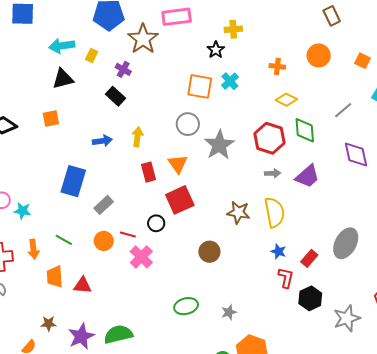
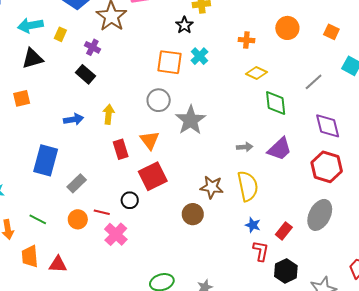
red hexagon: (269, 138) -> (327, 167), moved
brown circle: (209, 252) -> (193, 214), moved

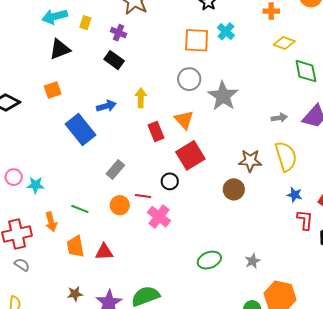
blue rectangle: (46, 160) -> (80, 130), moved, turned -48

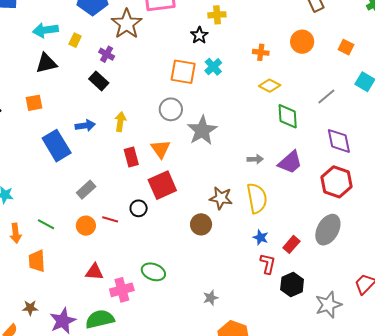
pink cross: (159, 217) -> (122, 290), moved, turned 30
red triangle: (104, 252) -> (94, 272), moved
green ellipse: (209, 260) -> (153, 272), moved, turned 35

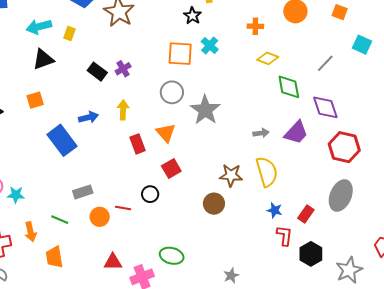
purple cross: (107, 54) -> (123, 69), moved, turned 35
purple diamond: (339, 141) -> (325, 107), moved
red square: (162, 185) -> (171, 169), size x0.7
gray rectangle: (86, 190) -> (83, 192), moved, turned 30

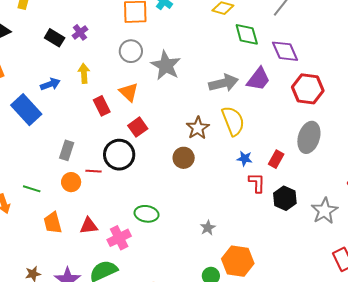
gray arrow: (261, 133) -> (224, 83), size x1.8
brown star: (231, 175) -> (198, 128), turned -30
gray rectangle: (83, 192) -> (67, 150), moved, turned -48
black circle: (150, 194) -> (119, 155), size x1.8
orange trapezoid: (54, 257) -> (53, 223), moved

